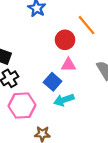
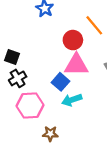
pink triangle: (68, 65) -> (76, 65), size x1.6

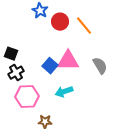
red circle: (73, 40) -> (60, 22), moved
blue square: (60, 82) -> (50, 66), moved

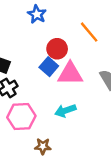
red circle: (60, 22) -> (57, 49), moved
blue square: (50, 66) -> (49, 67), moved

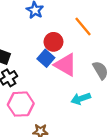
pink triangle: (70, 74) -> (65, 65), turned 30
cyan arrow: (65, 111) -> (81, 99), moved

